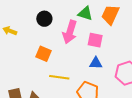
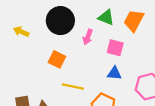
black circle: (44, 19) -> (60, 21), size x1.6
pink arrow: (70, 32) -> (88, 37), size x0.6

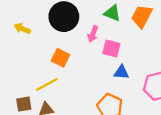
pink square: (115, 48) -> (111, 49), moved
yellow line: (73, 87) -> (47, 85), moved, turned -40

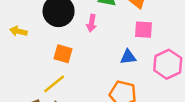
pink square: (111, 49) -> (144, 30), moved

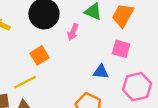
orange square: (63, 54) -> (39, 55), turned 30

